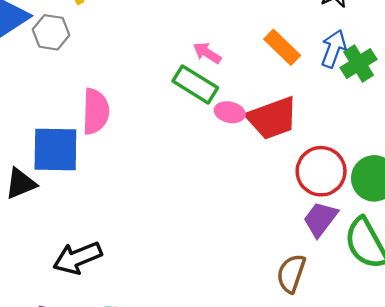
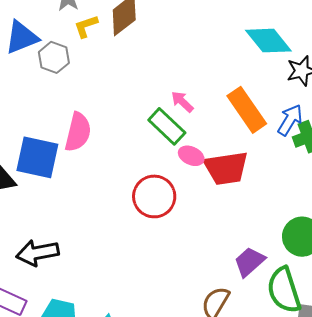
orange rectangle: (282, 47) -> (247, 110), size x1.4
red circle: (321, 171) -> (154, 196), moved

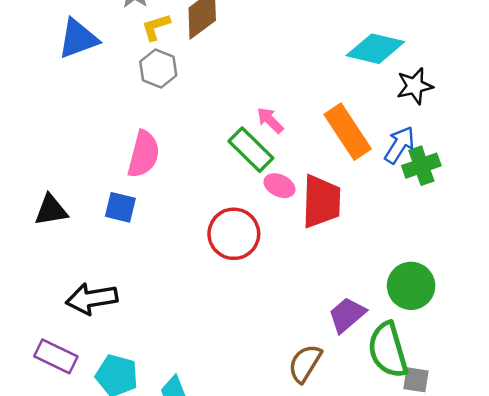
cyan diamond: (268, 41) -> (375, 49), turned -39
gray hexagon: (54, 57) -> (158, 69), moved
blue square: (37, 157) -> (120, 207), moved, size x0.6
red trapezoid: (226, 168) -> (321, 201), turned -81

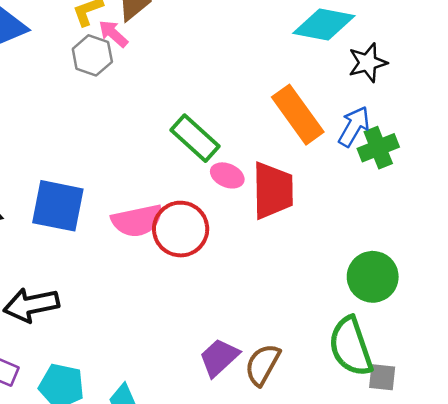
pink arrow: (270, 120) -> (113, 34), moved
pink semicircle: (144, 154) -> (137, 221), moved, turned 66
blue square: (120, 207) -> (58, 206), size x1.6
purple trapezoid: (347, 315) -> (219, 357), moved

